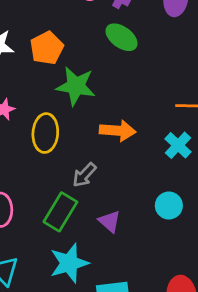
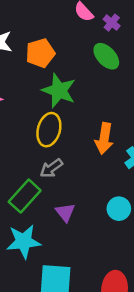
orange arrow: (118, 131) -> (104, 138), moved, turned 84
yellow ellipse: (45, 133) -> (49, 130), moved

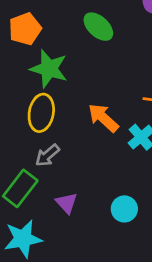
orange arrow: (104, 138) -> (103, 118), turned 128
cyan circle: (119, 209) -> (124, 209), moved

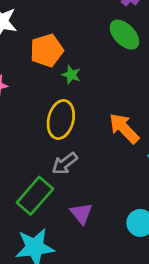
orange pentagon: (25, 29) -> (47, 50), moved
green star: (49, 69) -> (71, 75), size x0.5

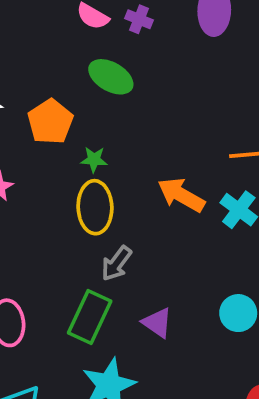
green ellipse: (124, 35) -> (111, 77), moved
green star: (71, 75) -> (94, 160), moved

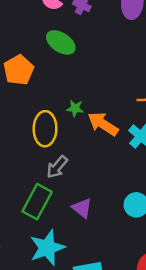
green star: (94, 160) -> (75, 108), moved

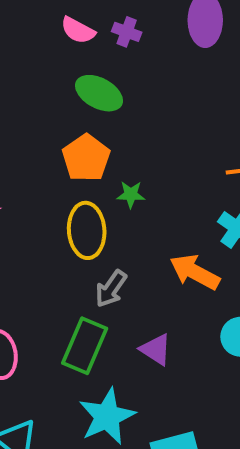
orange pentagon: (19, 70) -> (86, 158), moved
orange arrow: (103, 124) -> (195, 272), moved

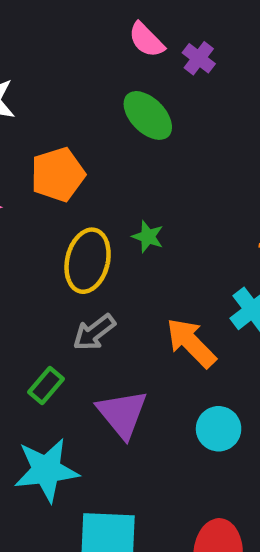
orange pentagon: (86, 158) -> (58, 174), moved
green rectangle: (85, 346) -> (46, 385), size x0.6
purple triangle: (156, 349) -> (122, 414), size x1.4

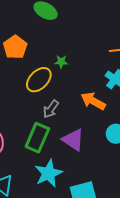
yellow ellipse: (88, 261) -> (39, 80), turned 48
green rectangle: (46, 385) -> (37, 138), size x1.8

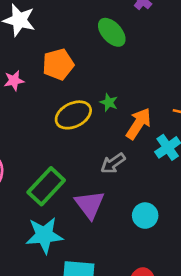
orange arrow: (93, 101) -> (138, 124), moved, turned 75
gray arrow: (51, 109) -> (113, 163), moved

